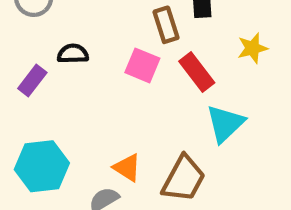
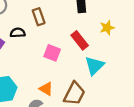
brown rectangle: (166, 25) -> (39, 17), moved
pink square: (142, 65) -> (52, 53), moved

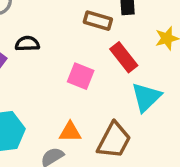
brown rectangle: (39, 17) -> (98, 21), moved, turned -56
orange triangle: (46, 89) -> (70, 132), turned -32

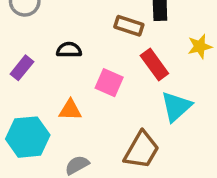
black semicircle: (27, 44) -> (69, 50), moved
orange triangle: (70, 132) -> (70, 110), moved

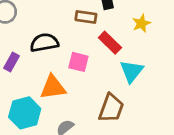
black semicircle: (69, 50) -> (44, 43), size x1.5
orange triangle: (70, 110) -> (53, 87), size x1.5

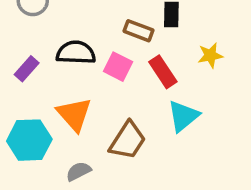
pink square: (78, 62) -> (118, 67), moved
orange triangle: (53, 87) -> (74, 114), turned 44
brown trapezoid: (111, 108) -> (128, 141), moved

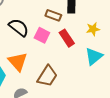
black semicircle: (76, 53) -> (19, 27), turned 35
cyan triangle: (183, 116) -> (94, 56), moved

